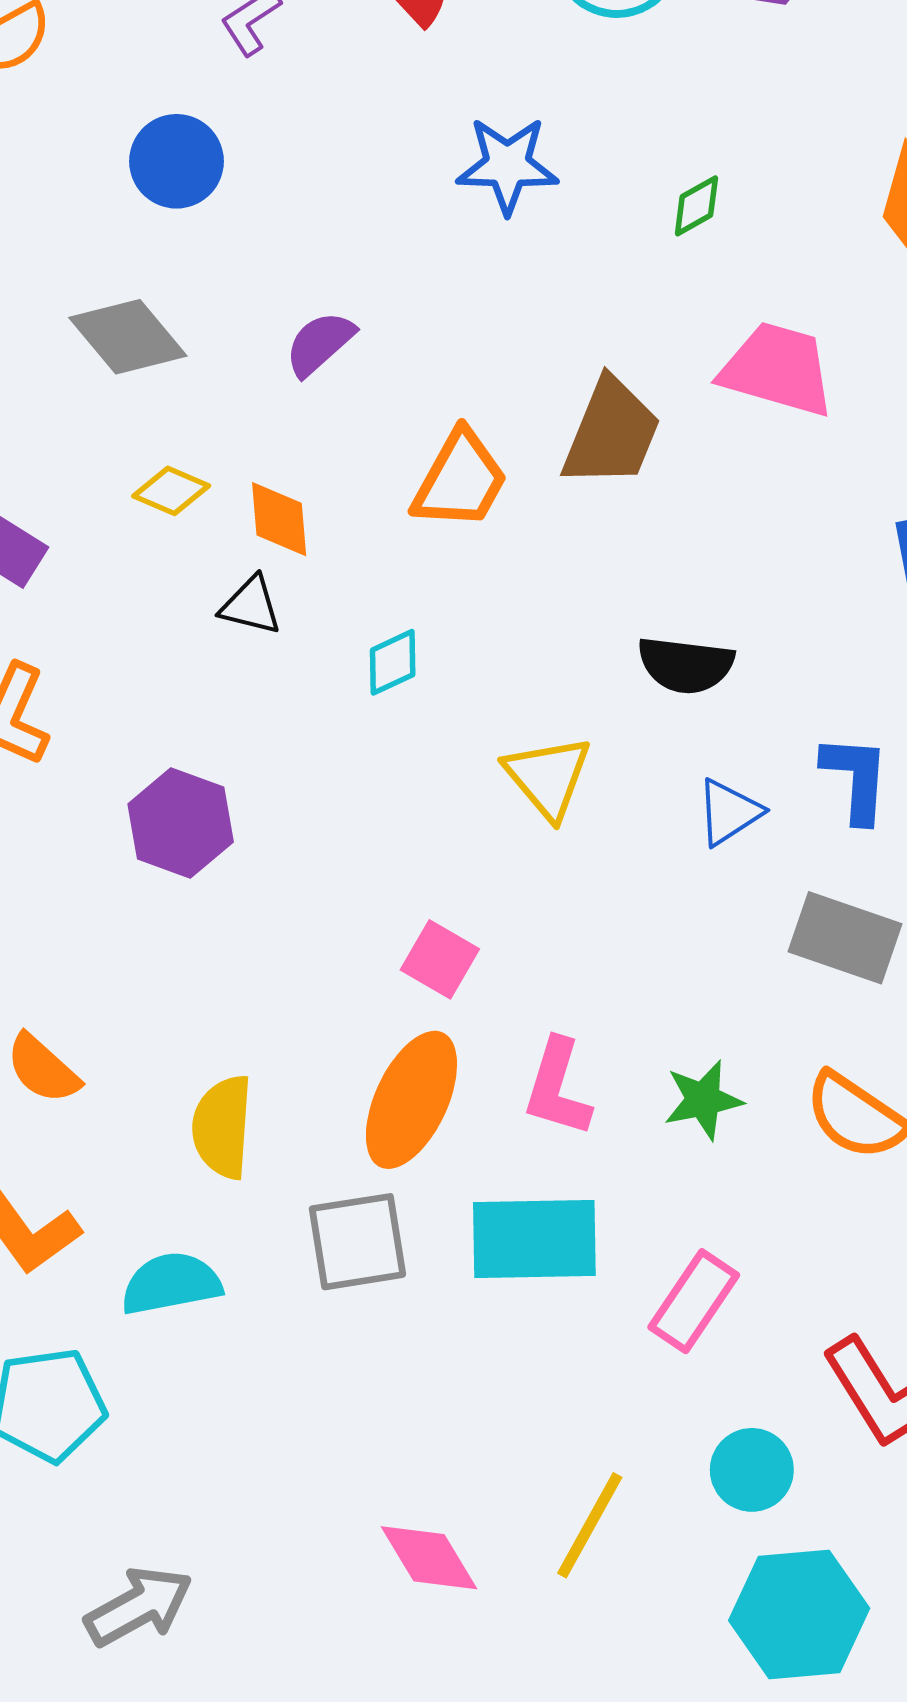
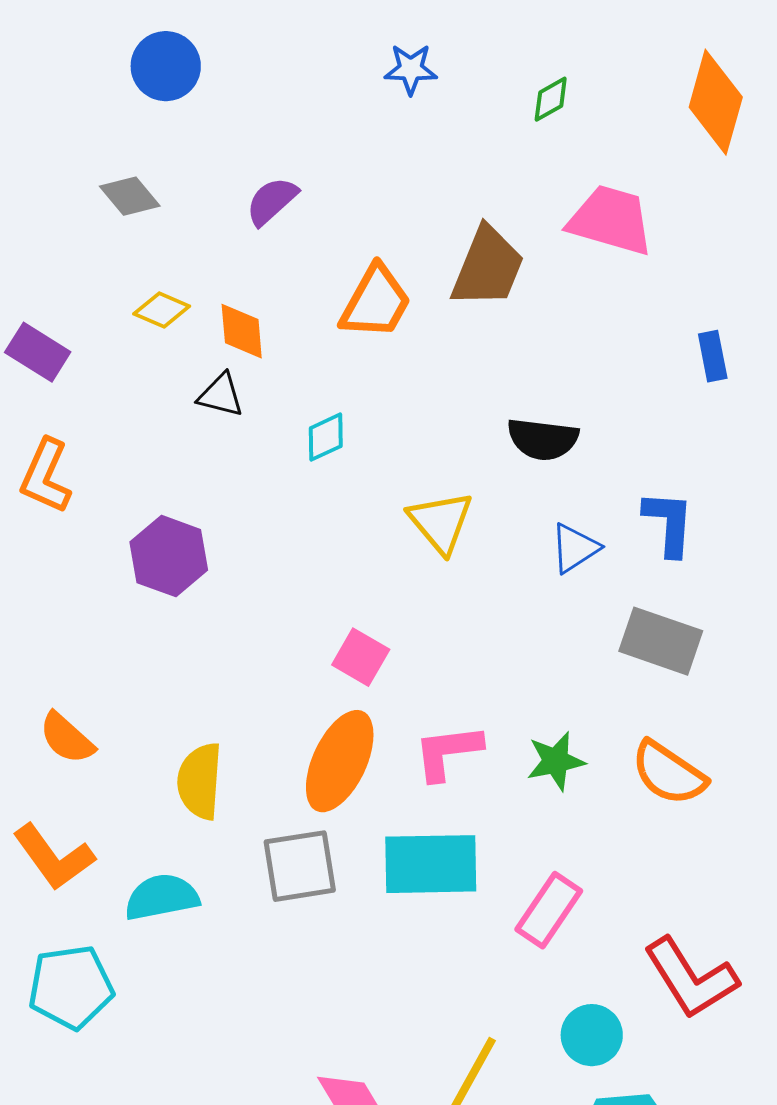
blue star: (507, 165) -> (411, 69), size x0.7
gray diamond: (128, 337) -> (130, 196), size x0.7
pink L-shape: (557, 1088) -> (448, 752), turned 66

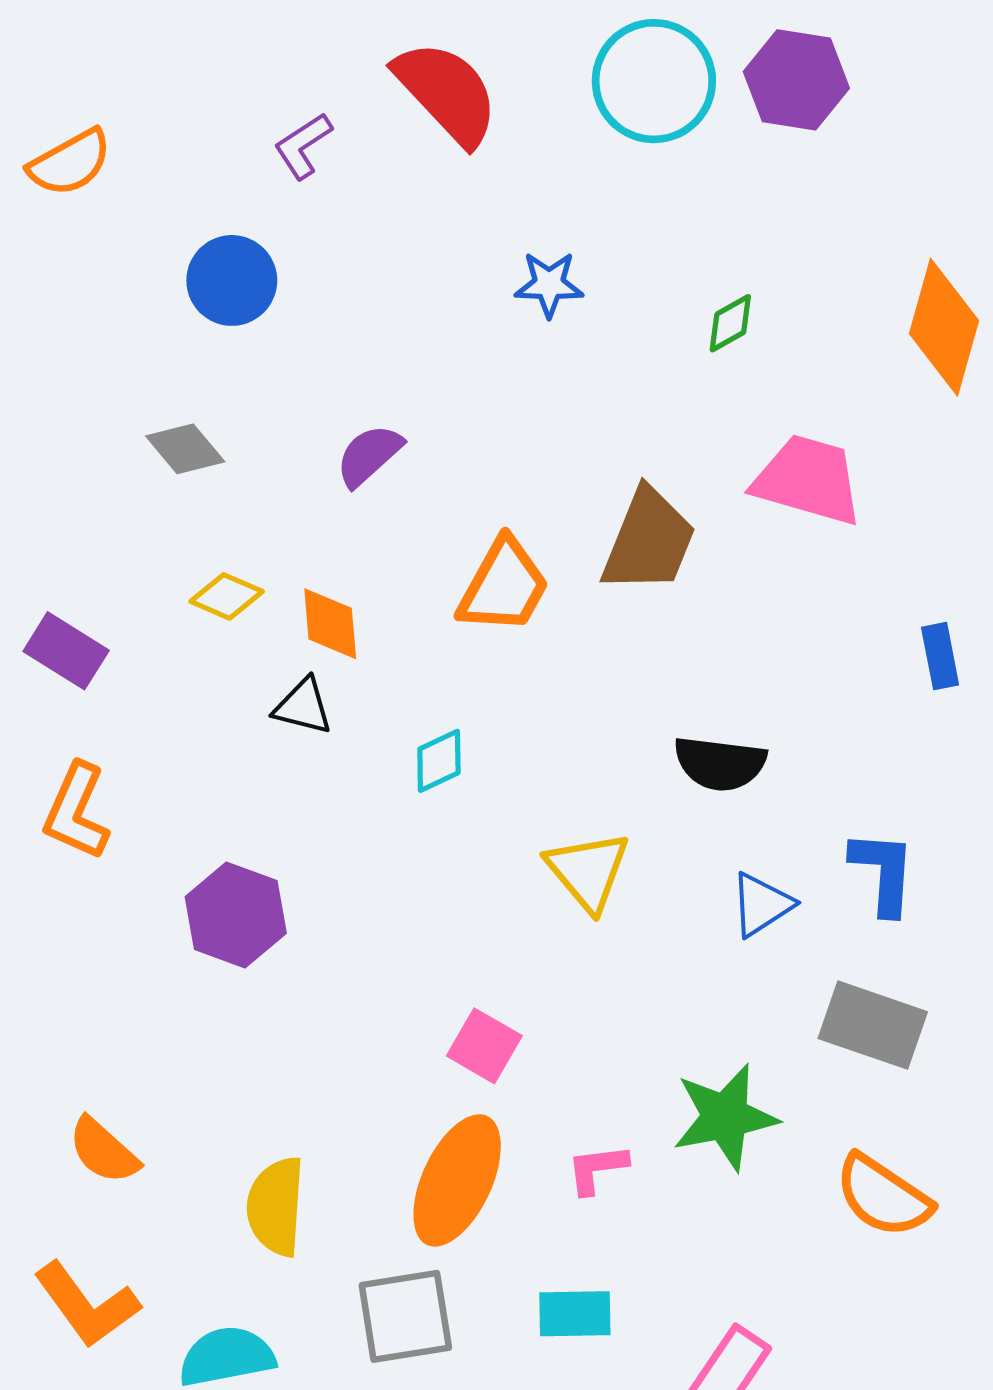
pink L-shape: (448, 752) -> (597, 1169), size x0.7
green star: (556, 761) -> (725, 1117), moved, size x1.4
cyan rectangle: (431, 864) -> (575, 1314), size x0.6

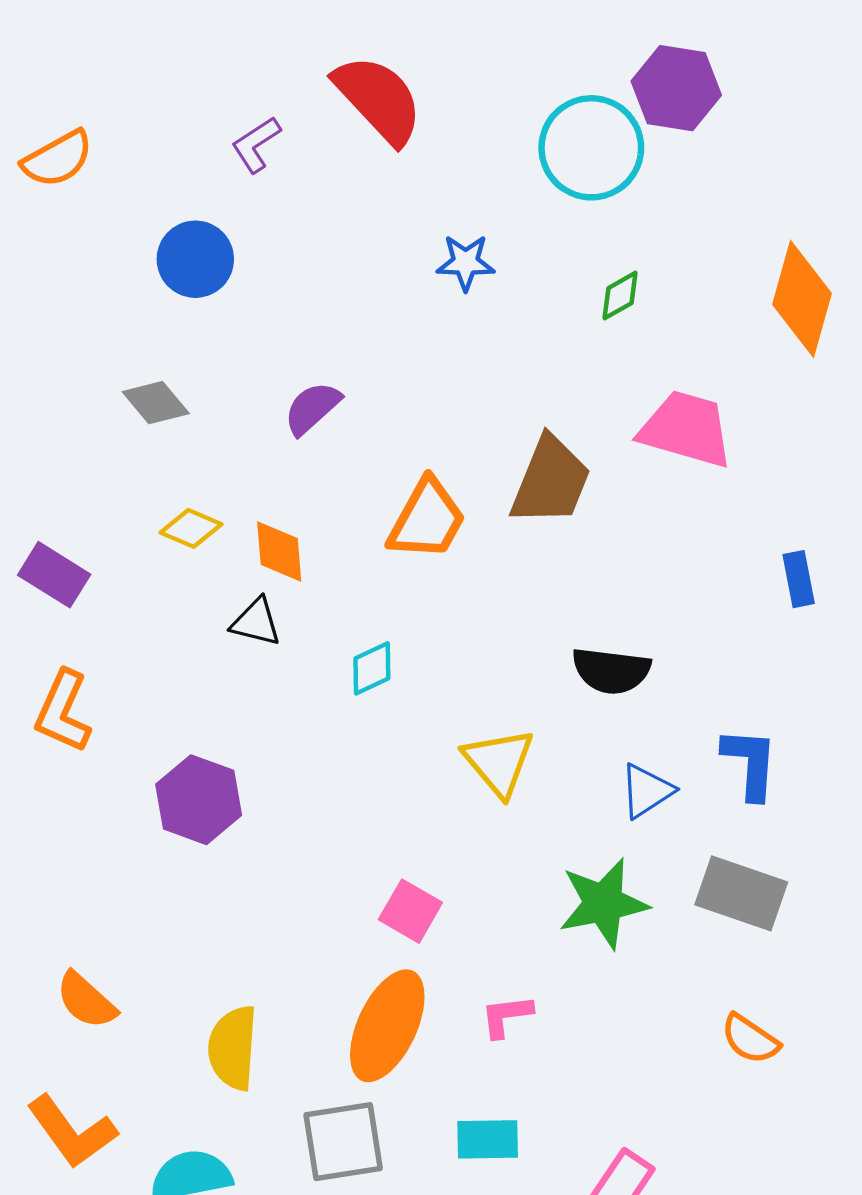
cyan circle: (654, 81) -> (591, 148), moved
green star: (725, 1117) -> (603, 903), moved
orange semicircle: (883, 1196) -> (750, 1039), size x0.7

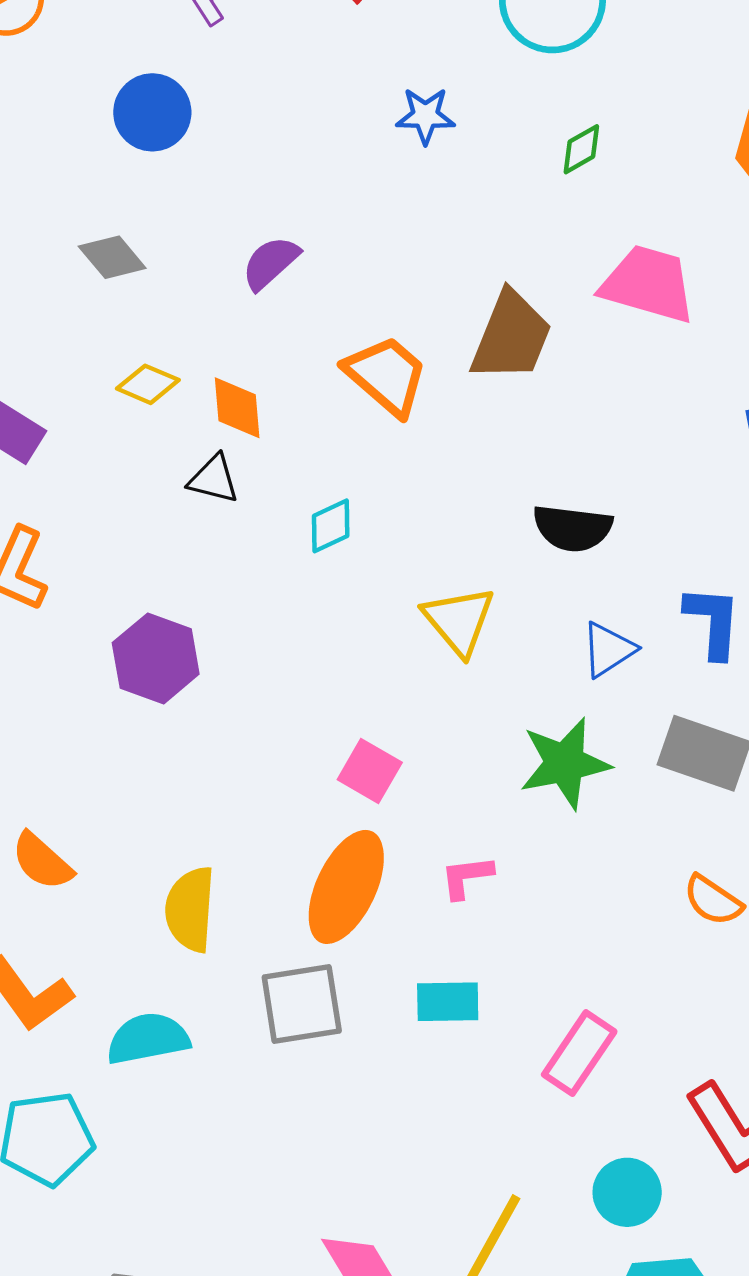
orange trapezoid: (427, 520) -> (386, 375), turned -78

